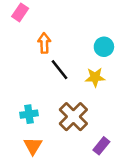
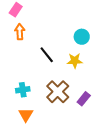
orange arrow: (44, 43) -> (20, 32), moved
purple rectangle: (101, 146) -> (84, 99), moved

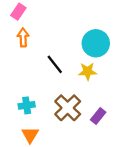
cyan circle: (82, 37) -> (96, 43), size x1.5

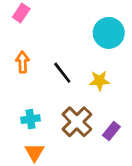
orange arrow: (23, 37) -> (23, 62), moved
cyan circle: (96, 43) -> (109, 33), moved

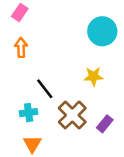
orange arrow: (23, 62) -> (21, 48), moved
black line: (62, 73) -> (45, 89), moved

